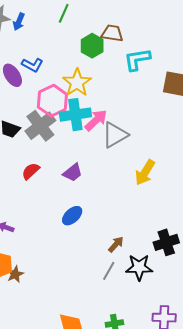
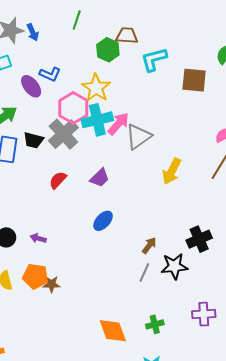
blue arrow: (19, 22) -> (33, 32), turned -42
brown star: (15, 274) -> (51, 284), turned 30

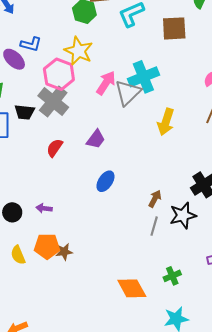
cyan cross: (97, 120) -> (143, 77), moved

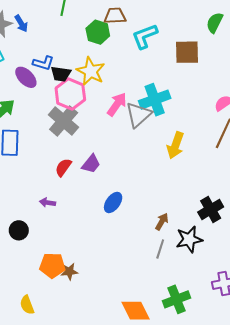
black trapezoid: (25, 112) -> (61, 74), moved
purple trapezoid: (96, 139) -> (91, 164), moved
purple arrow: (44, 208) -> (48, 203), moved
yellow semicircle: (18, 255) -> (27, 305), moved
green cross: (172, 276) -> (177, 299), size x1.5

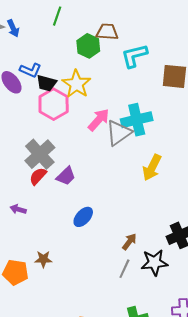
gray cross: (64, 121) -> (40, 154), moved
brown star: (69, 271) -> (43, 259), moved

